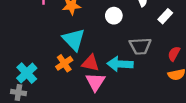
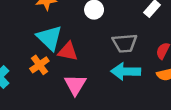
red triangle: (90, 63) -> (68, 51), moved
cyan arrow: (120, 64) -> (126, 71), moved

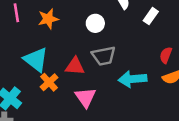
cyan triangle: (49, 38) -> (36, 60), moved
gray trapezoid: (125, 43) -> (104, 56), moved

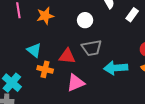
cyan triangle: (36, 60) -> (34, 50), size x0.7
orange cross: (49, 82) -> (45, 69), turned -35
pink triangle: (85, 97) -> (76, 83), turned 42

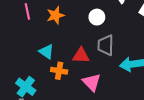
gray trapezoid: (92, 48) -> (106, 45), turned 105
pink triangle: (76, 83) -> (92, 82), turned -48

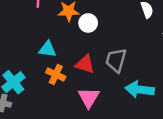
white circle: (97, 17) -> (88, 23), moved
cyan triangle: (46, 52) -> (47, 49), turned -42

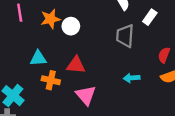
gray trapezoid: (116, 60) -> (125, 36), moved
cyan arrow: (140, 90) -> (132, 78), size x0.6

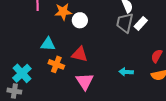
white rectangle: (150, 17) -> (141, 23), moved
gray trapezoid: (125, 36) -> (125, 23), moved

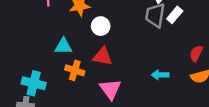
white circle: (80, 20) -> (101, 26), moved
cyan cross: (22, 73) -> (34, 83), turned -30

